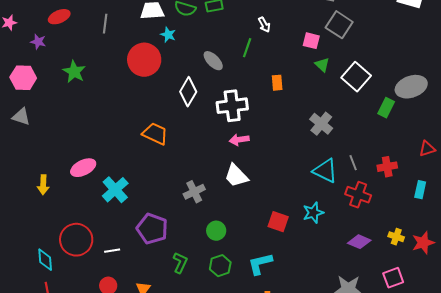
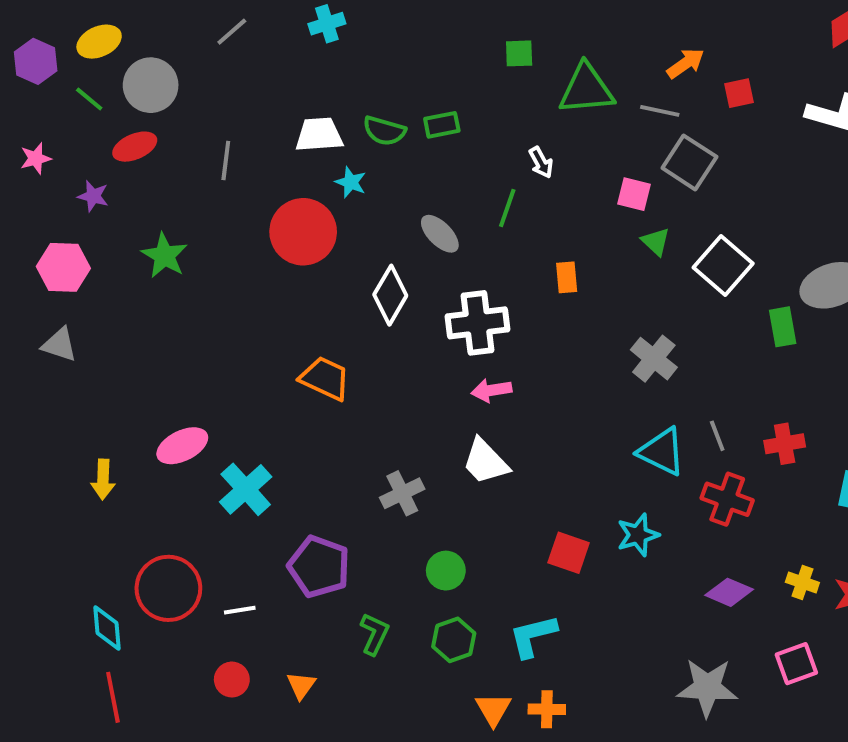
green rectangle: (386, 108) -> (783, 327), turned -36

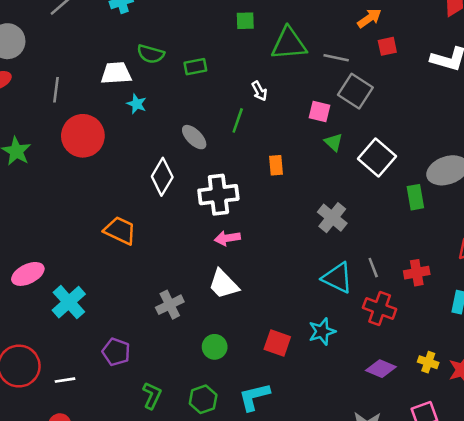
orange arrow: (685, 63) -> (369, 18), moved
green semicircle: (384, 131) -> (151, 54), moved
red circle: (303, 232) -> (83, 136), moved
purple pentagon: (319, 567) -> (116, 352), size x0.7
green circle: (446, 571) -> (215, 347), moved

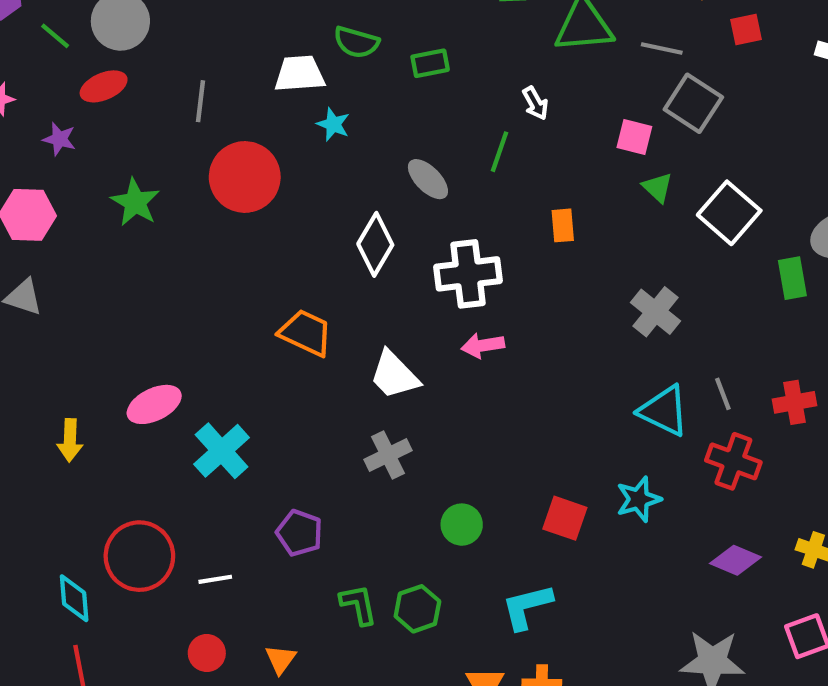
white trapezoid: (224, 284) -> (394, 375), moved
green L-shape: (152, 395) -> (358, 605), turned -36
green hexagon: (203, 399) -> (417, 609), moved

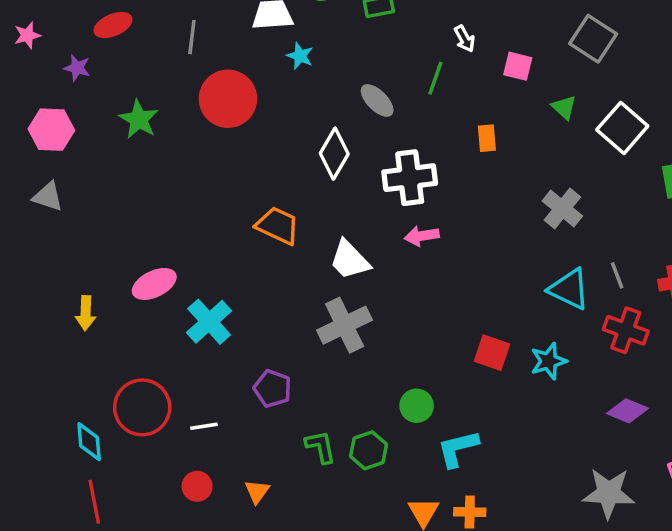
pink square: (634, 137) -> (518, 66), moved
gray cross: (388, 455) -> (345, 325), size x1.4
red square: (565, 518) -> (492, 353), moved
green circle: (462, 525) -> (417, 406), moved

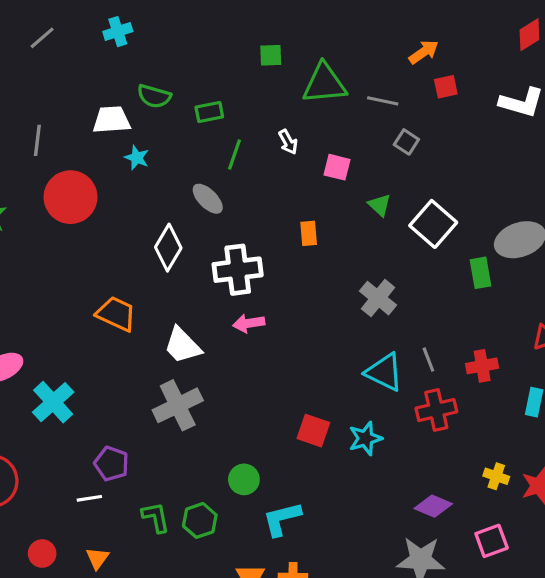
gray square: (593, 39) -> (406, 142), size x0.6
green line: (435, 78) -> (234, 155), moved
red cross: (626, 330) -> (436, 410), turned -33
purple diamond: (627, 411) -> (433, 506), moved
white line: (204, 426) -> (89, 498), moved

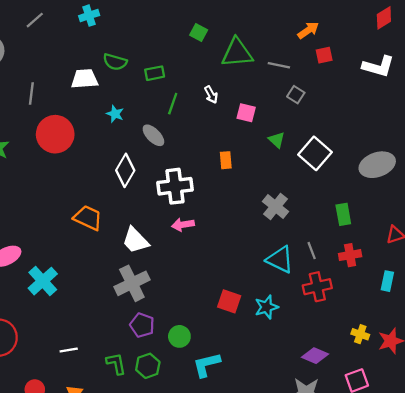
green square: (271, 55) -> (199, 32), turned 30
cyan star: (137, 158) -> (115, 114), moved
green rectangle: (481, 273) -> (343, 214), moved
purple pentagon: (111, 464) -> (142, 325), moved

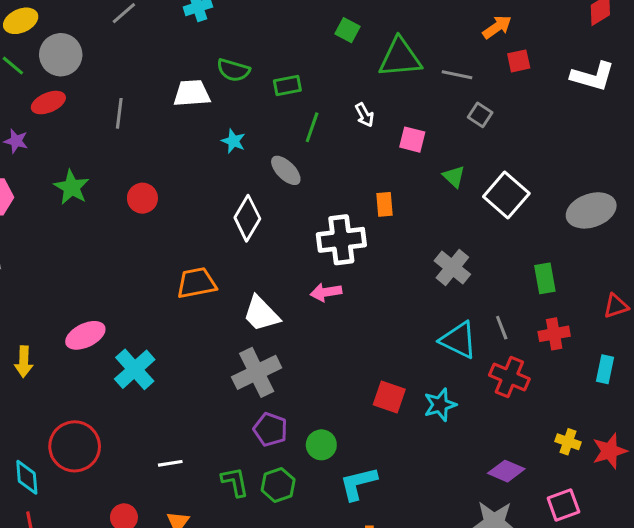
red circle: (55, 134) -> (142, 198), moved, size x0.6
white cross: (175, 186) -> (341, 240), moved
orange trapezoid: (88, 218) -> (196, 283), turned -36
red cross: (317, 287) -> (509, 377), turned 36

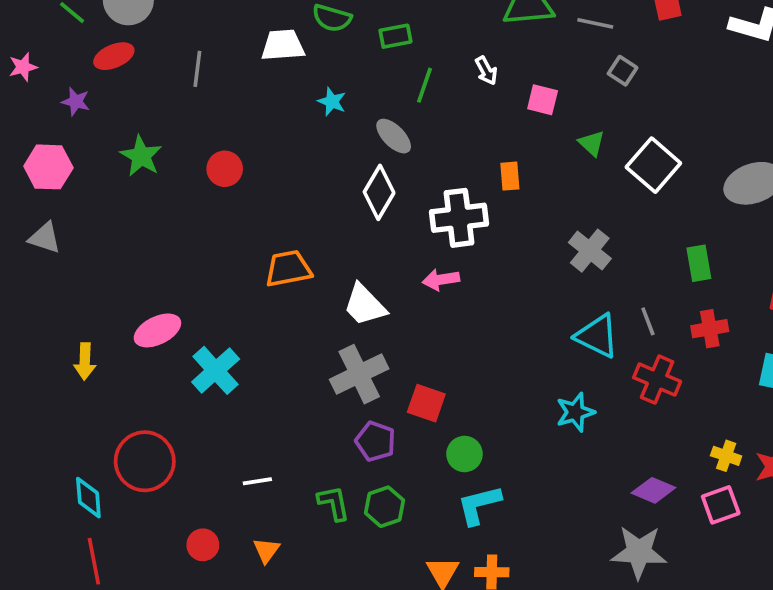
white diamond: (247, 218) -> (379, 192), moved
red square: (389, 397) -> (426, 403), moved
green circle: (321, 445) -> (464, 454), moved
pink square: (563, 505) -> (721, 505), moved

